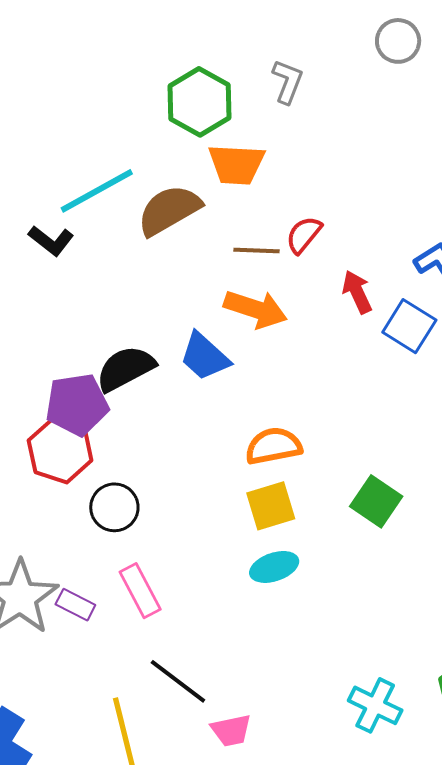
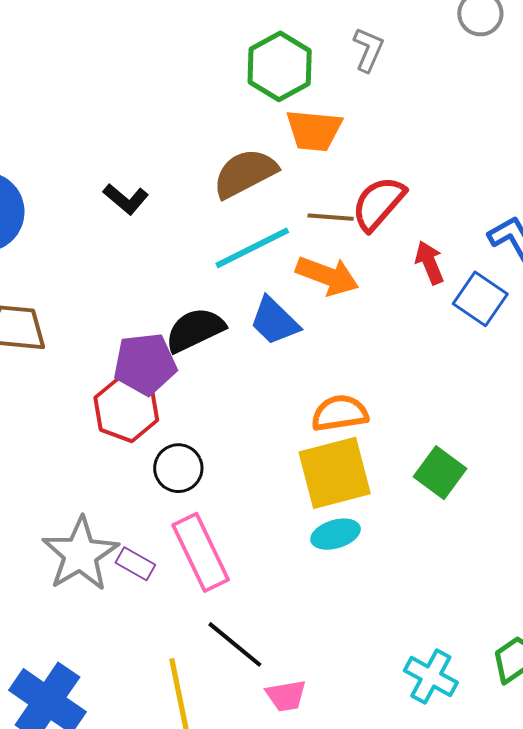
cyan line: (97, 191) -> (252, 248), moved
red semicircle: (304, 235) -> (378, 203), size x1.5
yellow square: (271, 506) -> (335, 473), size x1.5
pink rectangle: (140, 591) -> (201, 552), size x1.4

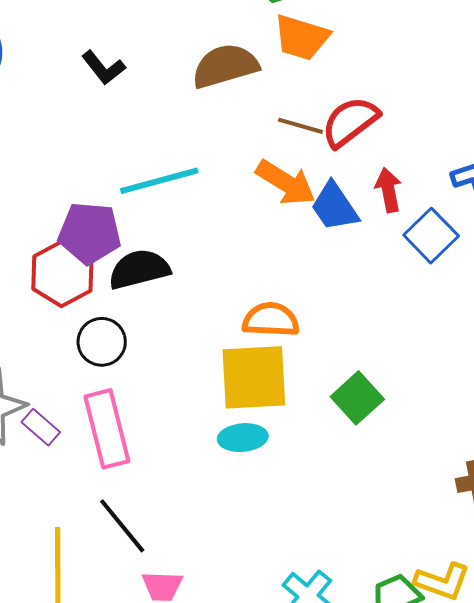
cyan line: (252, 248) -> (159, 181), moved
blue trapezoid: (274, 321) -> (335, 207), moved
black semicircle: (195, 330) -> (139, 269), moved

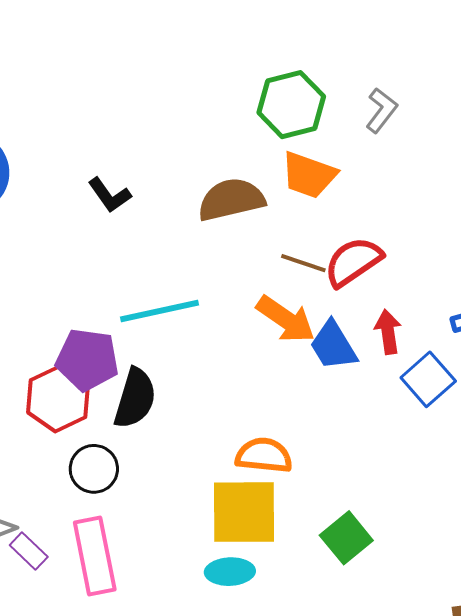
black semicircle: (139, 269) -> (135, 398), turned 118

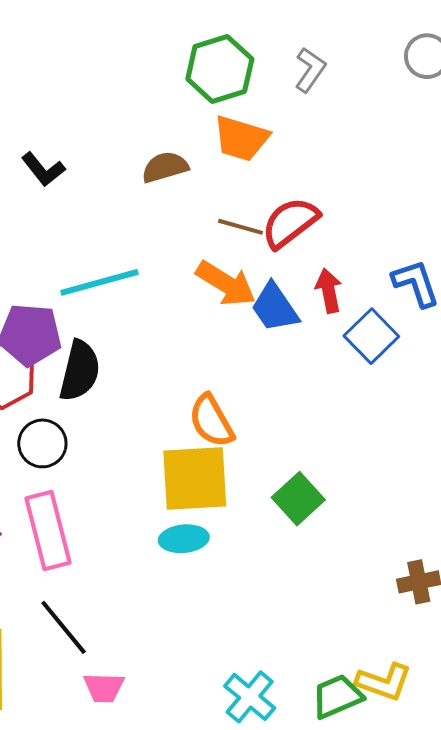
brown semicircle: (231, 200) -> (165, 167), size x0.7
orange semicircle: (264, 455) -> (211, 421), turned -122

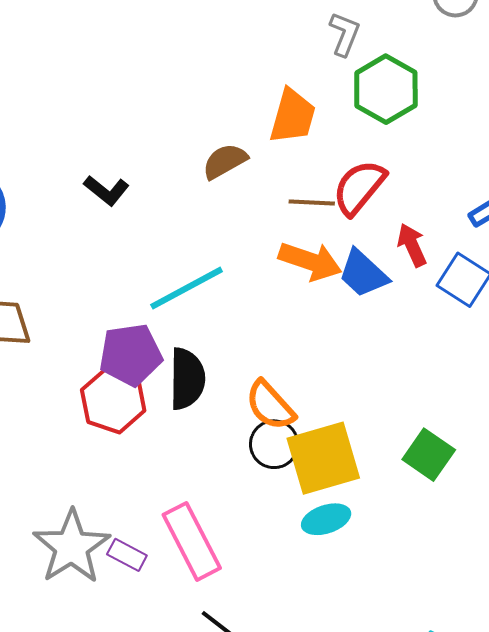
green hexagon: (220, 69) -> (386, 89), moved
orange trapezoid: (241, 138) -> (293, 116), turned -78
orange semicircle: (211, 421) -> (270, 405), moved
black circle: (42, 443) -> (274, 444), moved

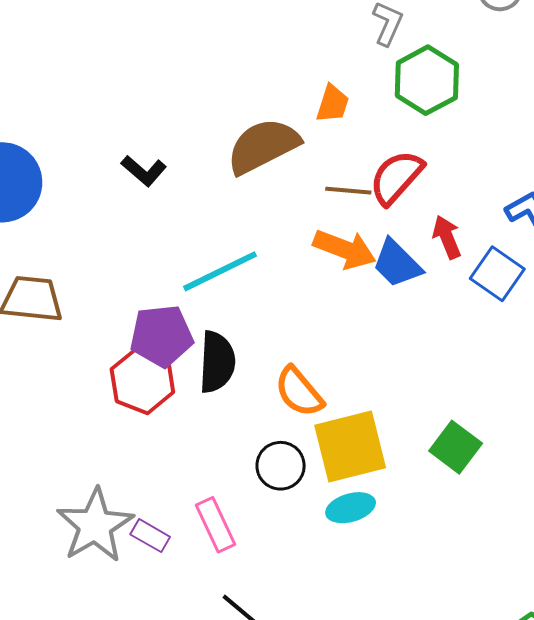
orange trapezoid: (293, 116) -> (333, 104), size x0.7
brown semicircle: (225, 161) -> (263, 146), size x1.6
black circle: (274, 444) -> (281, 466), moved
pink rectangle: (192, 541) -> (216, 525), size x0.7

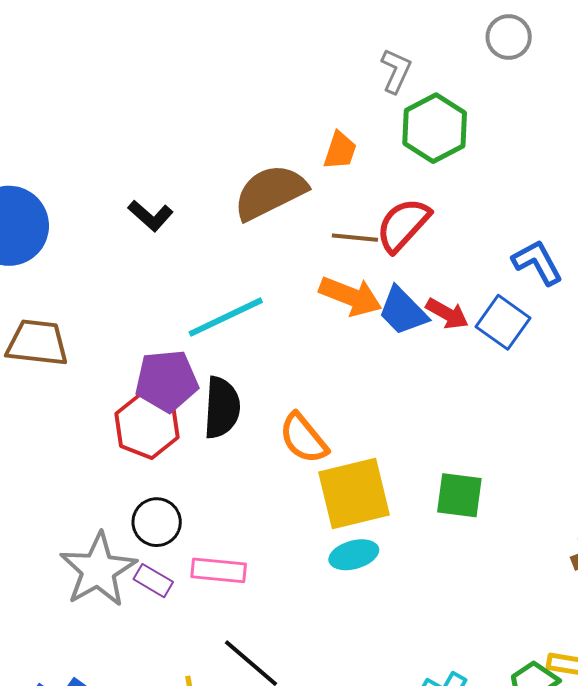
red arrow: (447, 237) -> (447, 314), moved, turned 141
green square: (456, 447) -> (459, 495), turned -30
black circle: (281, 466) -> (157, 522), moved
pink rectangle: (216, 525) -> (219, 570), turned -60

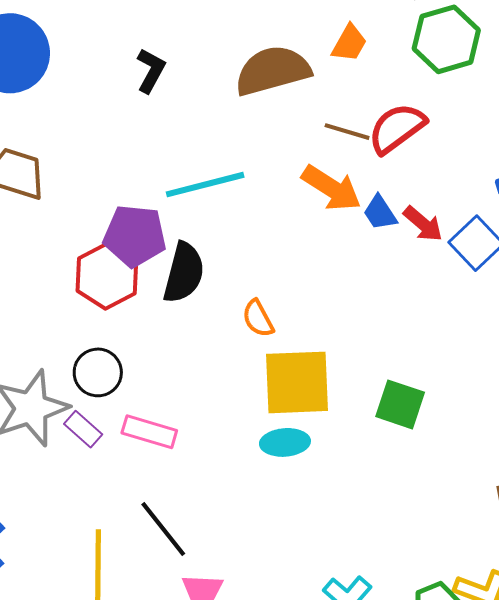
black L-shape: (151, 216) -> (151, 71), turned -114
blue trapezoid: (403, 311) -> (380, 213), size x0.7
orange semicircle: (304, 438) -> (258, 319), size x0.7

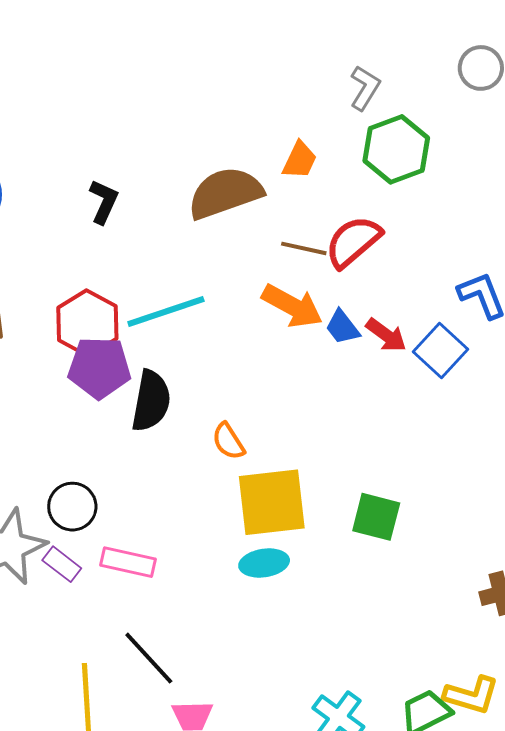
red hexagon: (107, 276) -> (87, 323), moved

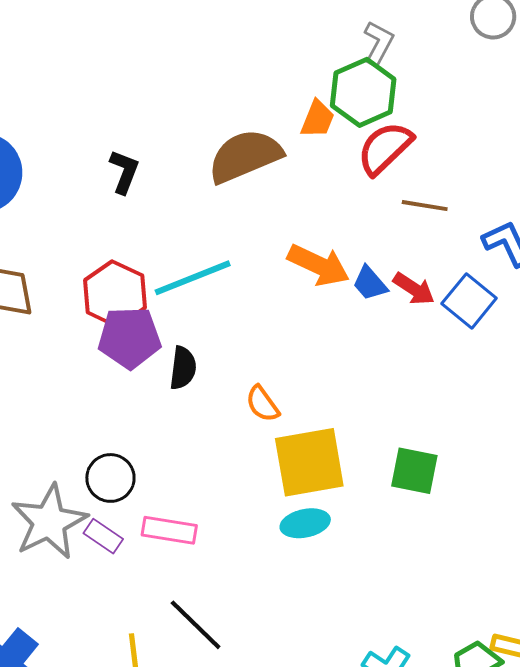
green hexagon: (396, 149) -> (363, 92), moved
red semicircle: (353, 242) -> (385, 148), moved
brown line: (304, 248) -> (425, 206), moved
black semicircle: (151, 401) -> (183, 368), size x0.7

